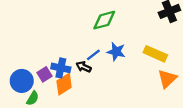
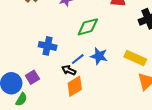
blue cross: (61, 68) -> (48, 46), moved
orange diamond: (64, 84) -> (75, 86), moved

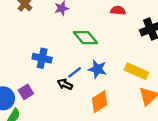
green diamond: (88, 27) -> (85, 38), turned 65
orange diamond: (75, 86) -> (100, 102), moved

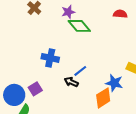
green diamond: (85, 38) -> (79, 26), moved
blue star: (97, 69) -> (114, 83), moved

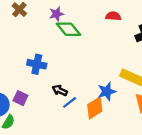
blue line: (80, 71) -> (70, 102), moved
blue star: (114, 83) -> (107, 92), turned -30
purple square: (35, 89) -> (20, 98), turned -32

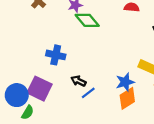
purple square: (20, 98) -> (39, 89), size x1.6
orange diamond: (95, 108) -> (127, 98), moved

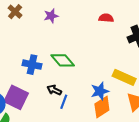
green diamond: (87, 20) -> (63, 60), moved
blue line: (88, 93) -> (64, 102), turned -32

